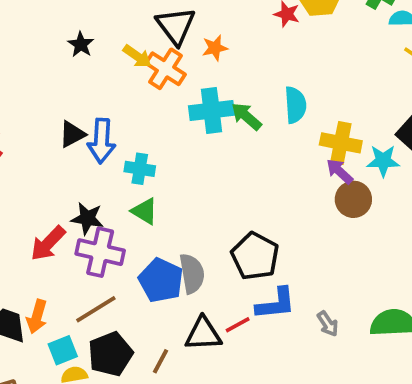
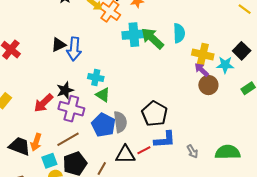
green arrow: (246, 116) -> (152, 38), size x1.4
cyan cross: (140, 169) -> (96, 78), moved
green triangle: (145, 211) -> (103, 95), moved
black star: (87, 218) -> (65, 90), turned -30

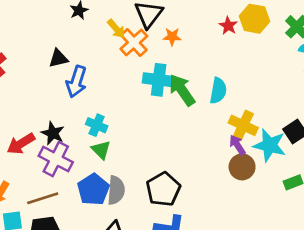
black triangle: (59, 45) -> (58, 58), moved
cyan star: (225, 65) -> (270, 145), size x1.4
black star: (65, 90) -> (53, 133), turned 30

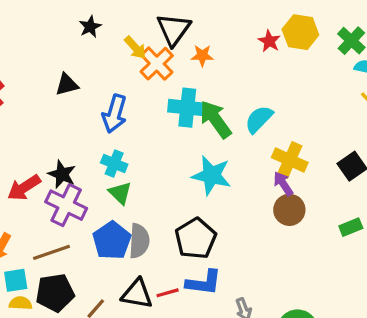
blue arrow: (76, 82) -> (114, 114), moved
cyan semicircle: (218, 91) -> (259, 119), turned -145
cyan star: (270, 145) -> (211, 175), moved

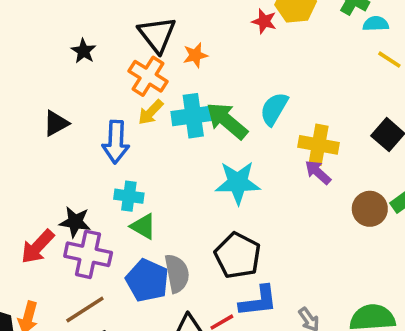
black star: (90, 27) -> (84, 51), moved
yellow arrow: (135, 48) -> (151, 112), moved, turned 100
brown circle: (289, 210) -> (370, 209), moved

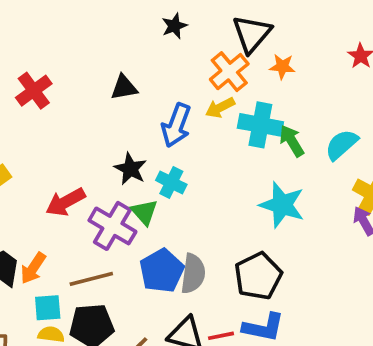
green arrow: (227, 121) -> (292, 141), size x0.7
black star: (75, 222) -> (130, 169), moved
green triangle: (143, 226) -> (144, 212), moved

